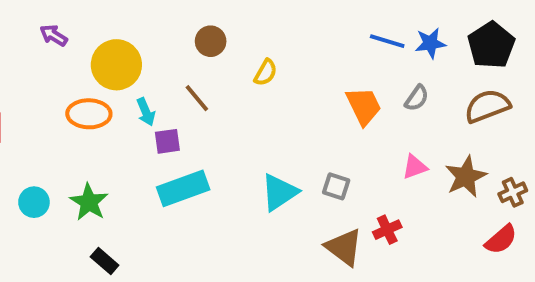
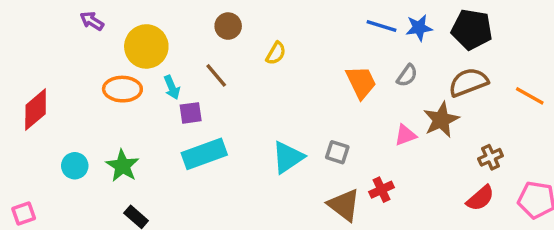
black pentagon: (491, 45) -> (472, 29), turned -30
brown star: (466, 177) -> (441, 120), moved

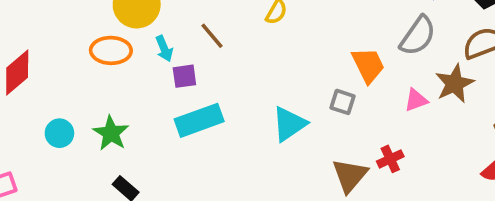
gray semicircle: (407, 75) -> (418, 36), size x1.6
orange trapezoid: (361, 82) -> (368, 65), moved
gray square: (337, 152) -> (342, 102), moved
brown triangle: (344, 205) -> (350, 175), turned 33

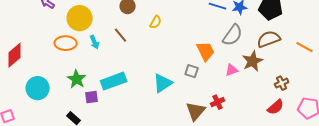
purple square: (184, 76) -> (92, 97), moved
cyan circle: (59, 133) -> (38, 88), size x1.5
green star: (111, 133) -> (77, 79), moved

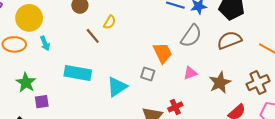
brown line: (121, 35) -> (93, 36), moved
brown star: (253, 61) -> (220, 83), moved
cyan rectangle: (114, 81) -> (78, 73), moved, turned 30
brown cross: (282, 83) -> (258, 83), moved, size x1.5

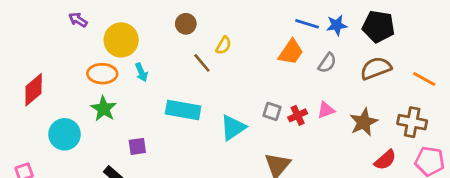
gray semicircle: (191, 36) -> (327, 63), size x0.7
orange trapezoid: (163, 53) -> (291, 52), moved, turned 60
green star: (26, 83) -> (104, 109), moved
brown cross: (258, 83) -> (412, 122), turned 35
red cross: (175, 107) -> (298, 115), moved

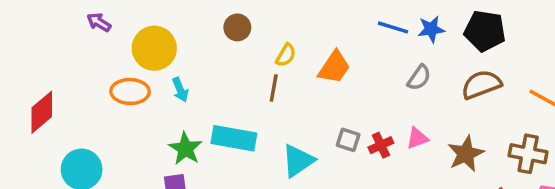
orange trapezoid: (291, 52) -> (334, 67), moved
brown line: (202, 63) -> (274, 88), moved, turned 50
green star: (104, 109) -> (185, 149), moved

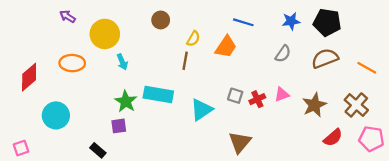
blue line: (393, 27) -> (243, 22), moved
orange ellipse: (130, 91) -> (72, 63), moved
brown cross: (528, 154) -> (356, 105), turned 30

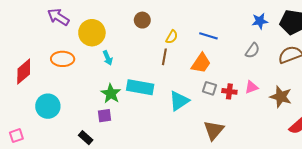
purple arrow: (68, 16) -> (58, 17), size x1.5
blue line: (243, 22) -> (208, 36), moved
orange trapezoid: (226, 47) -> (201, 63), moved
red cross: (257, 99) -> (229, 91), turned 32
brown star: (314, 105) -> (281, 97), turned -30

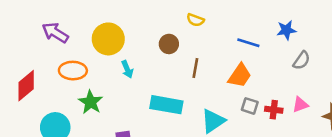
purple arrow: (58, 17) -> (55, 33), moved
brown circle: (142, 20) -> (169, 44), moved
blue star: (260, 21) -> (286, 30), moved
yellow semicircle: (172, 37) -> (195, 20), moved, turned 80
green star: (111, 94) -> (91, 102), moved

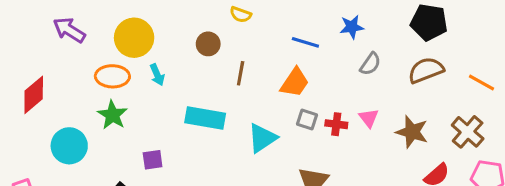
orange ellipse: (73, 71) -> (112, 76), moved
pink triangle: (300, 105) -> (369, 118), turned -48

